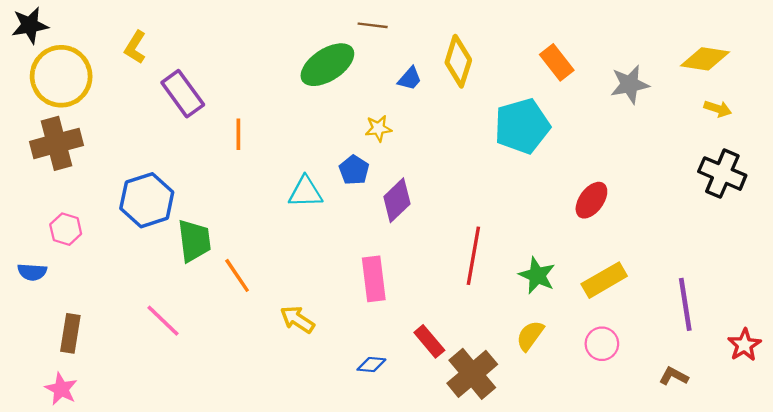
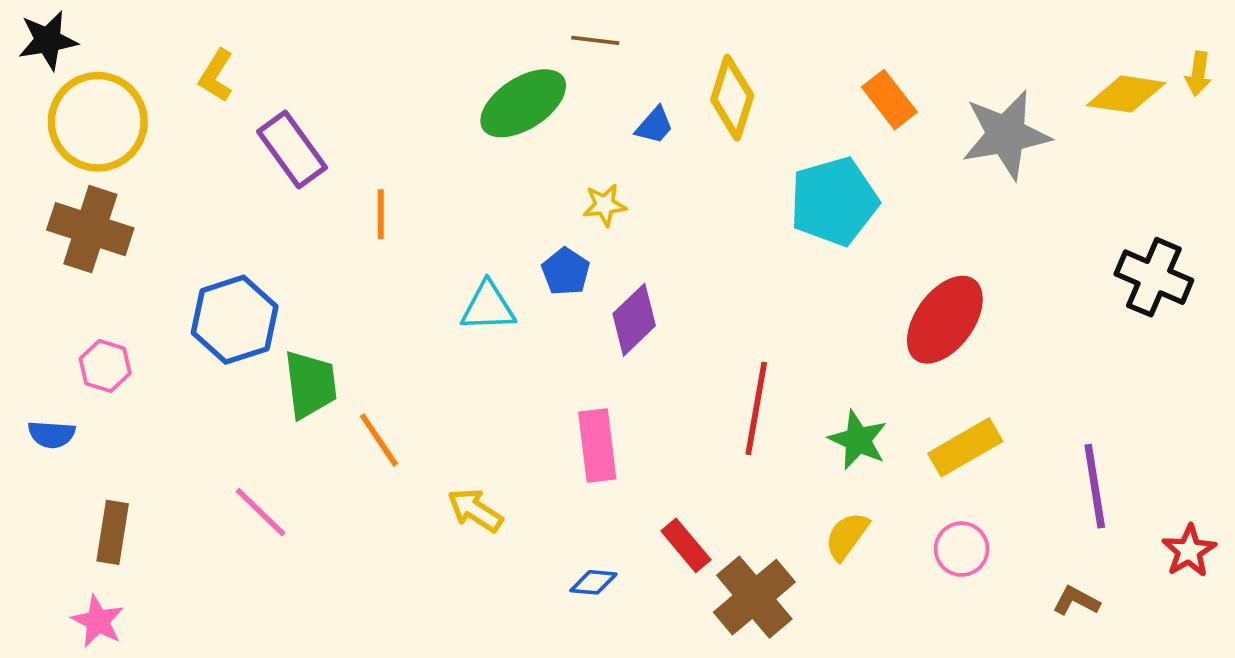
gray star: (630, 84) -> (1006, 135), size x1.4
yellow arrow: (718, 109) -> (1198, 74), moved, turned 80
brown cross: (56, 143) -> (90, 229), turned 33
red ellipse: (591, 200) -> (945, 320), size x1.5

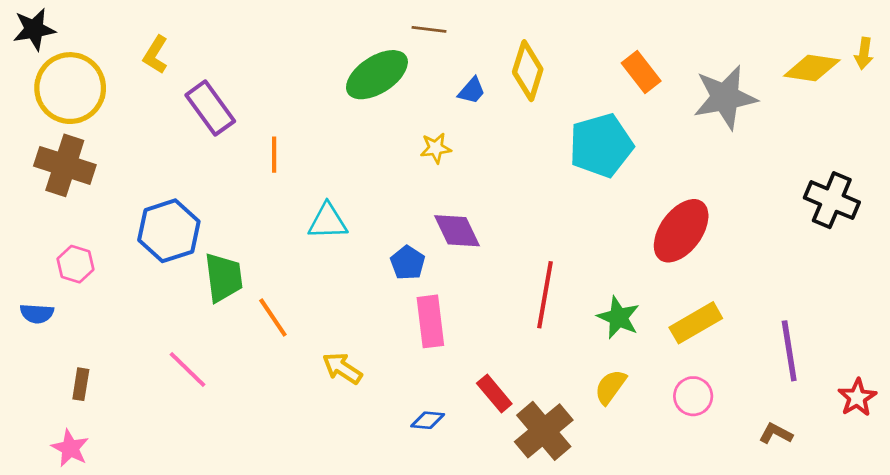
blue pentagon: (566, 272) -> (408, 263), moved
cyan triangle: (488, 307) -> (328, 221), moved
purple diamond: (634, 320) -> (457, 231), turned -72
brown rectangle: (113, 532) -> (81, 384), size x0.7

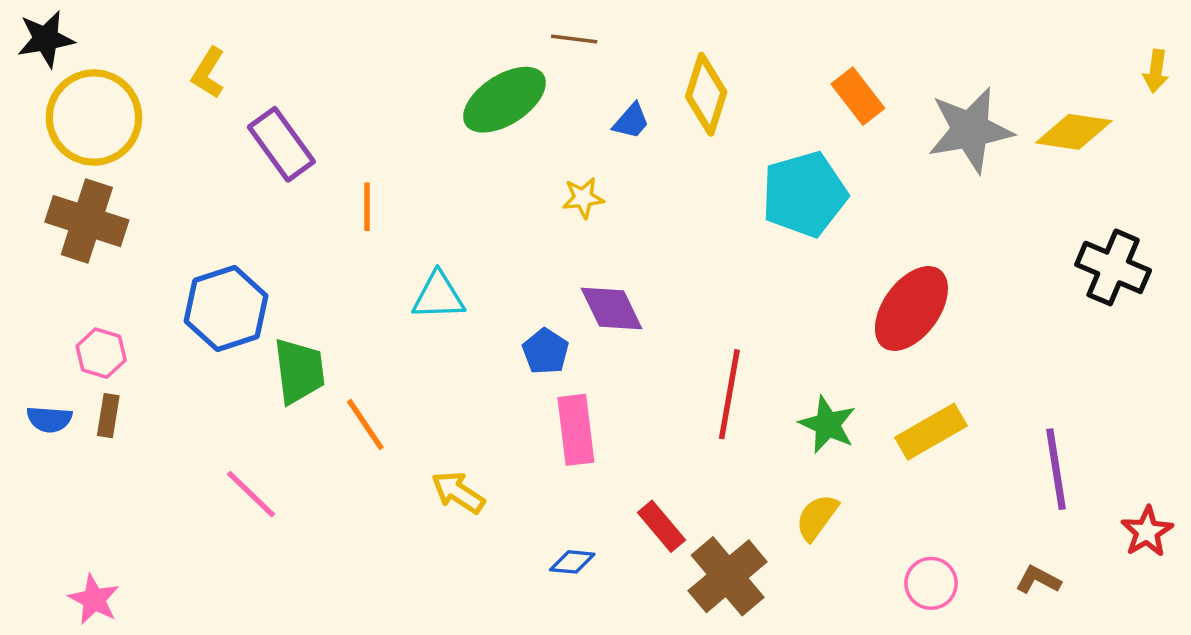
yellow diamond: (812, 68) -> (1074, 132), moved
brown rectangle: (81, 384) -> (108, 416), moved
pink circle: (693, 396) -> (931, 583), moved

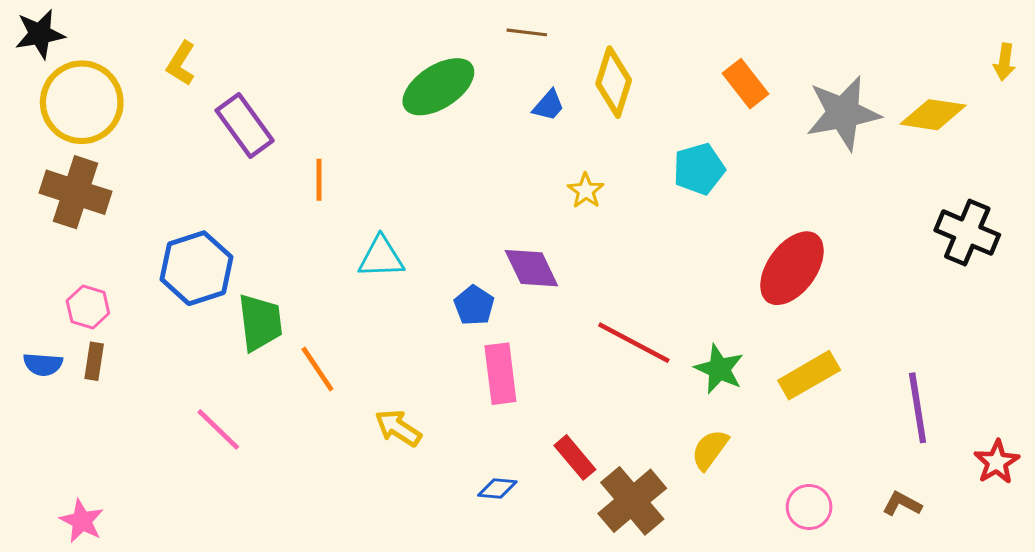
brown line: (574, 39) -> (527, 32), moved
cyan pentagon: (804, 194) -> (699, 169), size x0.7
yellow star: (583, 198) -> (586, 191), moved, turned -30
red line: (729, 394) -> (634, 343), turned -72

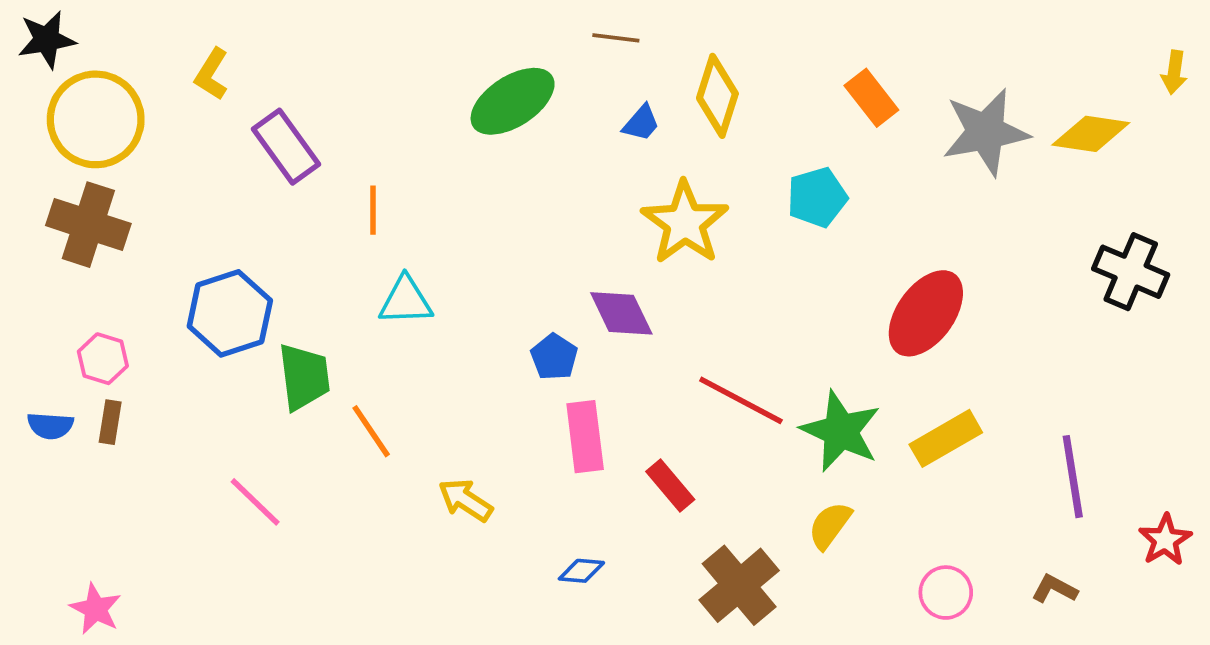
yellow star: (586, 191) -> (685, 223), size x2.0
cyan triangle: (381, 257) -> (406, 301), moved
green star: (719, 369) -> (841, 431), size x1.4
red rectangle: (575, 457) -> (670, 486), moved

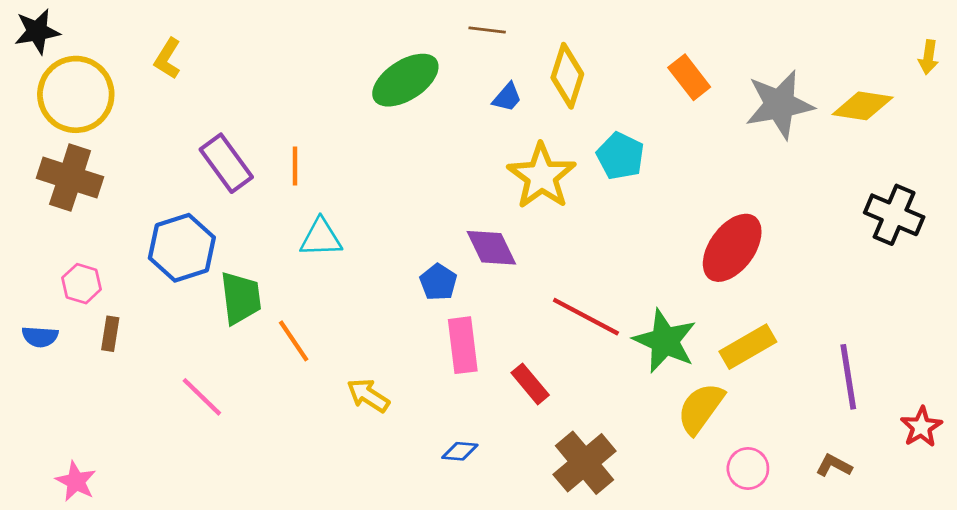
purple rectangle: (286, 147) -> (226, 163), moved
cyan pentagon: (817, 197) -> (620, 156), moved, turned -30
brown rectangle: (110, 422) -> (110, 334), moved
yellow semicircle: (830, 525) -> (701, 408), moved, size x1.4

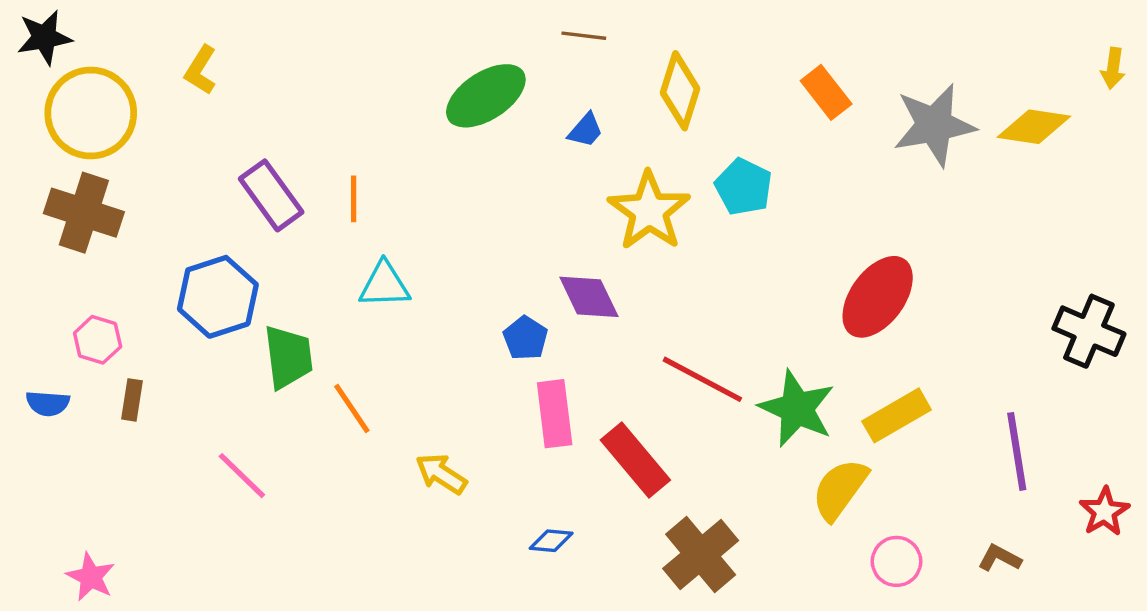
blue trapezoid: (507, 97) -> (586, 130), moved
black cross: (894, 215) -> (1089, 331), moved
red rectangle: (530, 384) -> (635, 460), size x1.5

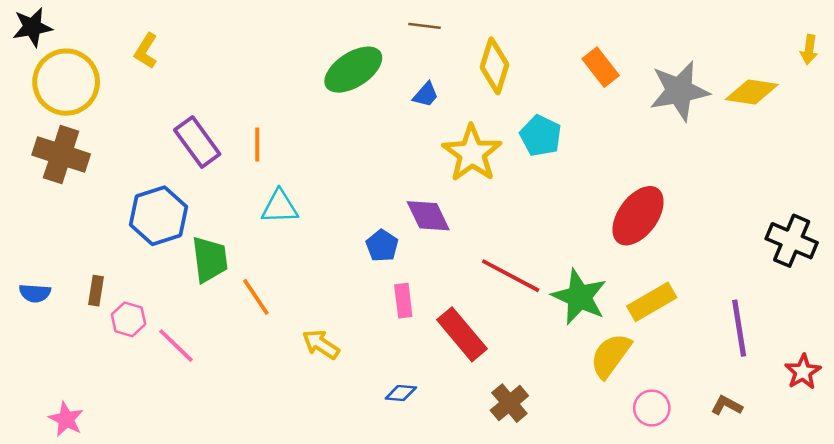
pink hexagon: (98, 340) -> (129, 319), moved
pink rectangle: (555, 414) -> (403, 301), size x0.7
brown cross: (701, 555) -> (509, 403), size x0.7

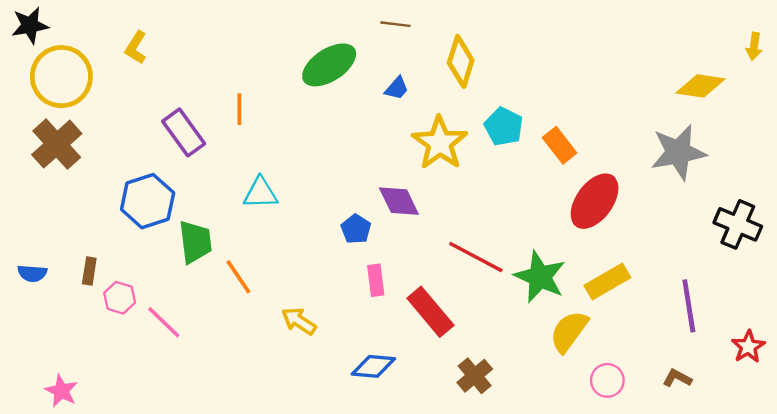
orange rectangle: (601, 67) -> (560, 145), moved
gray star: (679, 91) -> (678, 152), moved
orange line: (257, 145) -> (239, 109), moved
brown cross: (61, 155) -> (57, 144), turned 30
blue diamond: (401, 393) -> (373, 366), size x1.5

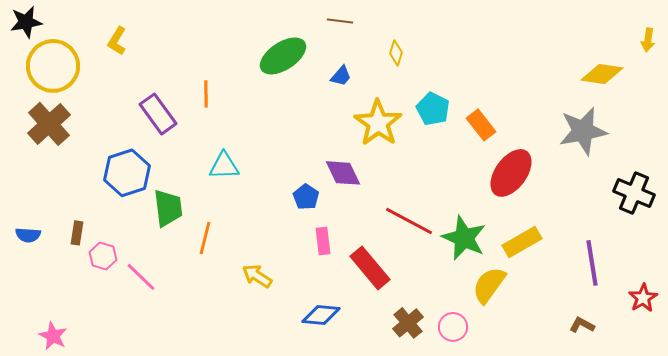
yellow diamond: (461, 61) -> (396, 53), size x0.6
orange line: (238, 277) -> (205, 238), turned 48
pink circle: (607, 380) -> (453, 327), moved

